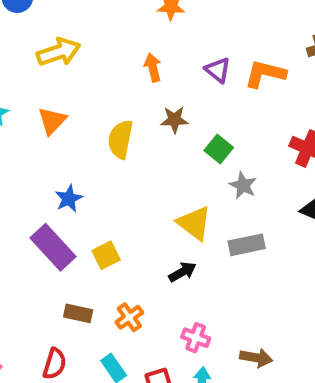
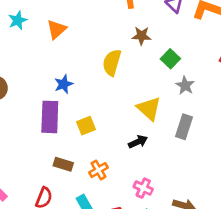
yellow semicircle: (120, 139) -> (112, 63), moved
gray rectangle: (247, 245) -> (184, 127), turned -65
purple rectangle: (53, 247) -> (50, 117), turned 40

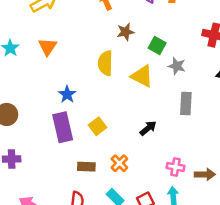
yellow triangle: (149, 109) -> (142, 76), moved
pink cross: (143, 188) -> (175, 167), moved

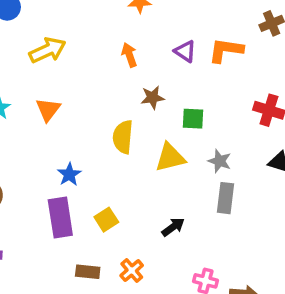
green square: (157, 46) -> (193, 119), turned -30
gray star: (177, 66) -> (220, 161), moved
yellow triangle: (142, 76) -> (170, 158), turned -45

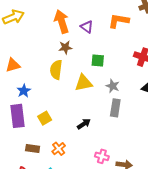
purple triangle: (185, 51) -> (87, 27), moved
orange arrow: (129, 55) -> (62, 22), size x1.6
brown star: (153, 98) -> (65, 47), moved
orange triangle: (48, 110) -> (13, 65), moved, turned 35

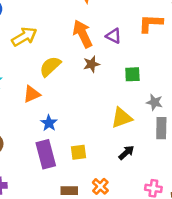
yellow semicircle: (56, 70) -> (50, 66), moved, turned 48
yellow triangle: (84, 83) -> (122, 118), moved
yellow square: (45, 118) -> (78, 152), turned 32

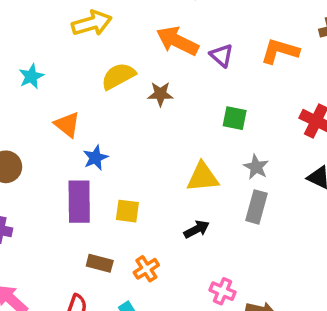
orange arrow: (83, 34) -> (177, 41), turned -52
brown star: (91, 64) -> (160, 94), moved
orange triangle: (32, 94) -> (67, 125), moved, turned 48

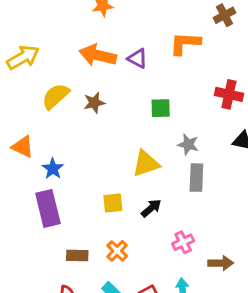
yellow square: (127, 211) -> (113, 203), moved
pink cross: (223, 291) -> (183, 242), moved, turned -35

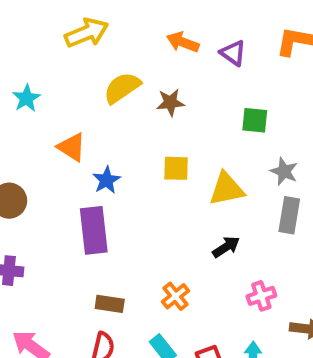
orange arrow: (98, 55) -> (183, 42), size x0.7
yellow square: (113, 203) -> (176, 168), moved
brown rectangle: (77, 256) -> (110, 304), moved

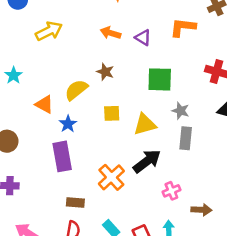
yellow semicircle: (122, 88) -> (76, 90), moved
brown star: (170, 103) -> (105, 72), turned 30
green square: (255, 120) -> (160, 79), size x1.5
black arrow: (226, 247) -> (147, 161), size x1.6
orange cross: (175, 296) -> (111, 177), moved, size x1.5

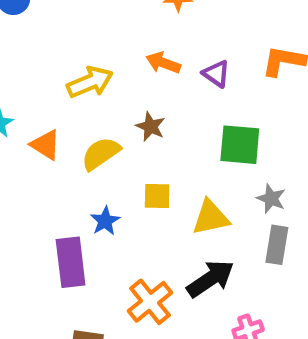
yellow arrow: (49, 31) -> (90, 82), moved
orange triangle: (44, 104) -> (46, 145), moved
blue star: (68, 124) -> (105, 221), moved

